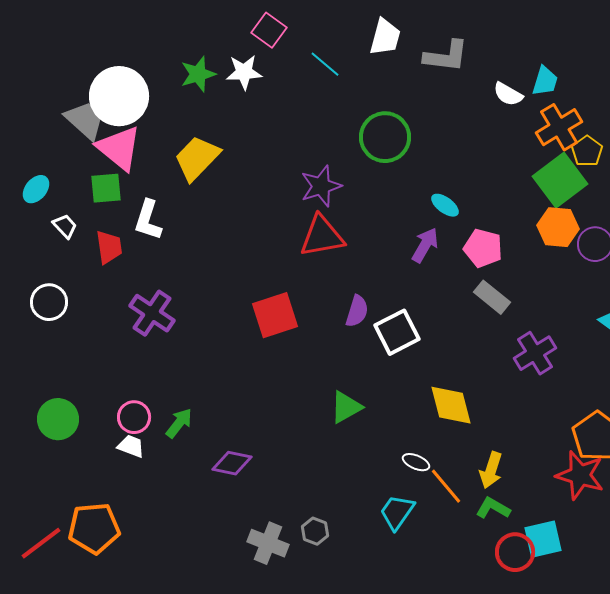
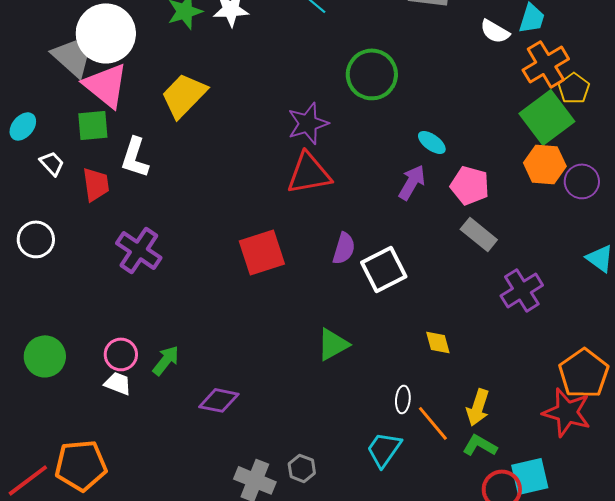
yellow diamond: (451, 405) -> (438, 342), size x0.6
white ellipse: (416, 462) -> (403, 399), turned 72

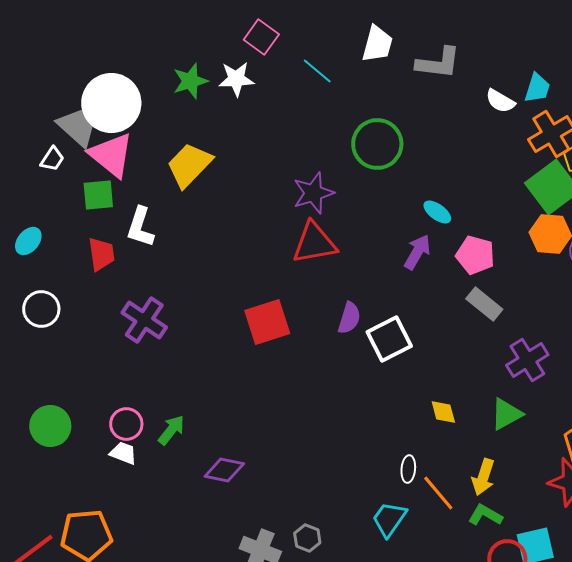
cyan ellipse: (23, 126) -> (28, 241), moved
white trapezoid: (52, 163) -> (52, 159), moved, turned 76
green triangle: (333, 344) -> (506, 414), moved

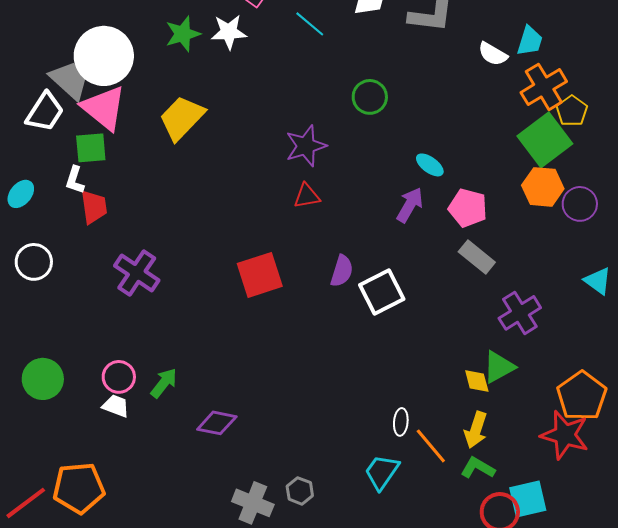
green circle: (377, 144) -> (370, 97), size x0.7
white trapezoid: (52, 159) -> (45, 112), size x1.6
white L-shape: (140, 227) -> (75, 180), moved, size x0.7
red triangle: (314, 243) -> (307, 196), size x0.6
yellow diamond: (443, 412) -> (477, 381), moved

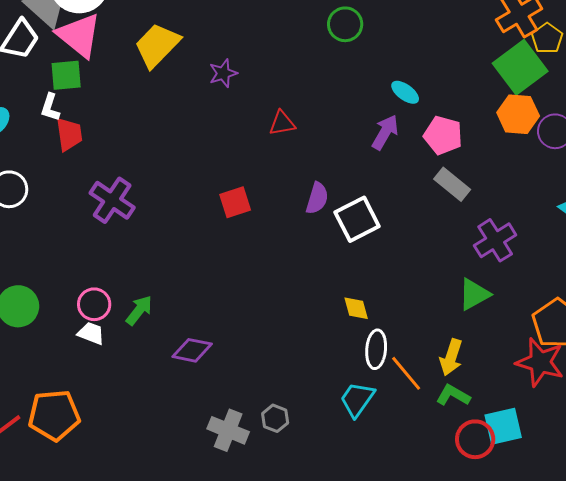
purple star: (306, 146) -> (223, 73), moved, size x0.7
red square: (260, 275) -> (235, 202), size x0.7
yellow diamond: (477, 381) -> (356, 308), moved
white ellipse: (401, 422) -> (376, 349), size x1.4

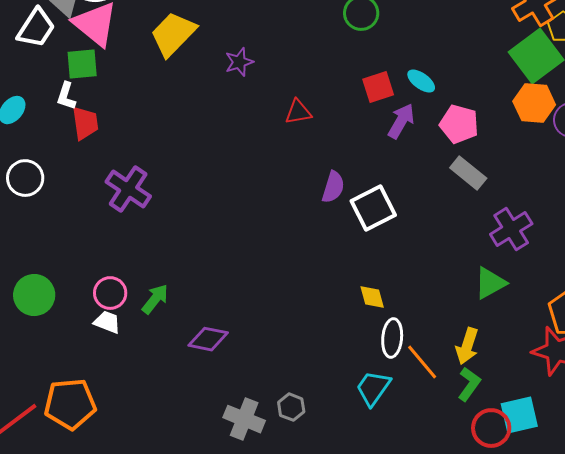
red square: (235, 202) -> (378, 87), moved
green L-shape: (453, 395) -> (469, 384), turned 96

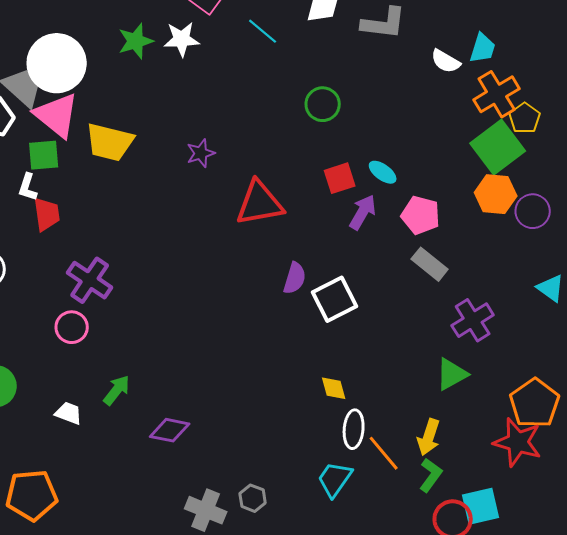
yellow trapezoid: (173, 34) -> (110, 142), moved, turned -120
red triangle: (298, 112) -> (260, 203), size x1.8
pink circle: (110, 293) -> (72, 327), moved

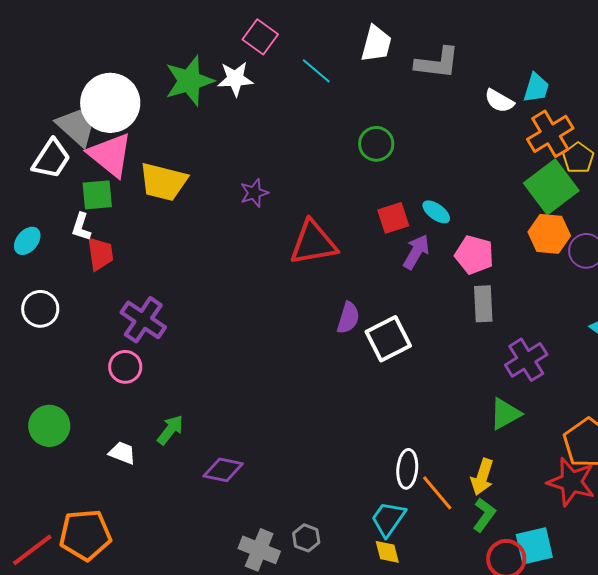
green star: (136, 41) -> (189, 81), size x1.4
gray rectangle: (430, 264) -> (483, 304), turned 48
yellow diamond: (334, 388) -> (387, 552), moved

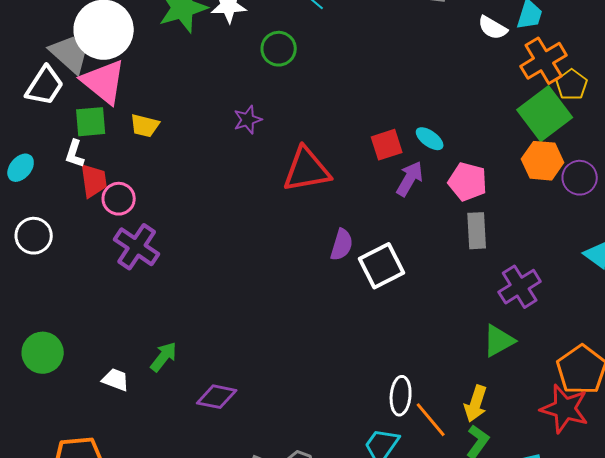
green circle: (376, 144) -> (279, 49), moved
yellow trapezoid: (163, 182) -> (145, 126), moved, size x0.6
pink circle: (125, 367) -> (119, 199), moved

